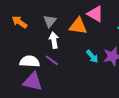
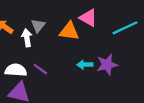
white arrow: (54, 40) -> (27, 38), moved
cyan arrow: (92, 56) -> (85, 65), turned 128

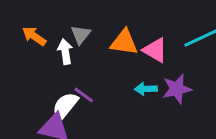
pink triangle: (88, 18) -> (155, 50), moved
white semicircle: (16, 70) -> (65, 106), moved, turned -55

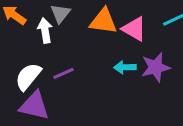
purple line: (84, 95) -> (63, 73), turned -60
white semicircle: (65, 106) -> (28, 77), moved

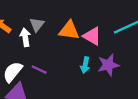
cyan arrow: (125, 67) -> (85, 65), turned -77
purple line: (63, 73) -> (39, 70), turned 49

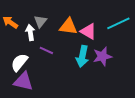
cyan arrow: (85, 65) -> (82, 56), size x1.5
purple line: (39, 70) -> (46, 50), moved

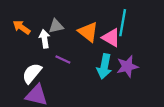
gray triangle: (40, 21) -> (56, 26), turned 40
cyan line: (118, 23) -> (123, 23), moved, turned -55
orange triangle: (68, 26) -> (88, 32), turned 30

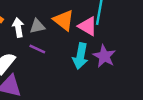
gray triangle: (56, 26) -> (37, 26), moved
purple star: (127, 66) -> (104, 56), turned -30

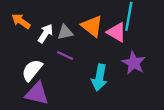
white arrow: (18, 27) -> (45, 33), turned 42
cyan arrow: (80, 56) -> (99, 78), moved

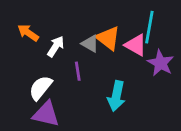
gray triangle: (65, 32) -> (90, 44), moved, turned 42
purple line: (65, 56) -> (78, 71), turned 56
purple star: (134, 63) -> (161, 63), moved

